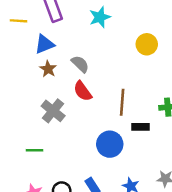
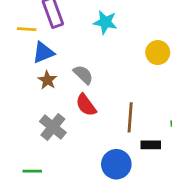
cyan star: (100, 17) -> (105, 22), turned 30
yellow line: (19, 21) -> (27, 29), moved

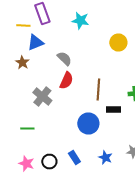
brown star: (47, 80) -> (22, 62), moved
red semicircle: (86, 105) -> (66, 80), turned -120

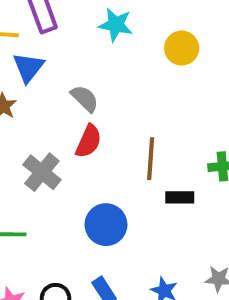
blue triangle: (35, 42) -> (28, 67), turned -30
yellow circle: (118, 42) -> (182, 48), moved
blue circle: (88, 124) -> (106, 225), moved

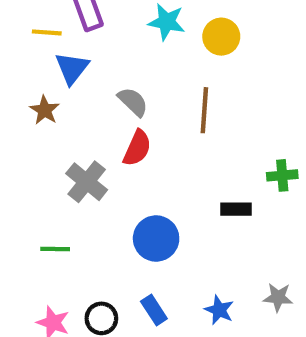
yellow circle: (182, 48) -> (221, 37), moved
brown line: (151, 159) -> (204, 110), moved

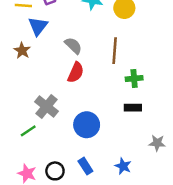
green cross: (282, 175) -> (134, 79), moved
gray cross: (87, 182) -> (46, 106), moved
green line: (55, 249) -> (28, 131), turned -35
gray star: (278, 297) -> (157, 143), moved

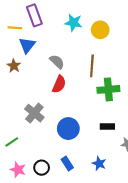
green cross: (134, 79) -> (108, 89), size x1.5
black rectangle: (133, 108) -> (107, 126), moved
green line: (28, 131) -> (12, 142), moved

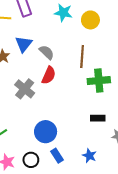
blue triangle: (27, 45) -> (24, 44), moved
gray cross: (34, 113) -> (25, 89), moved
blue circle: (68, 129) -> (46, 132), moved

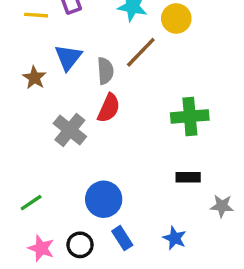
gray semicircle: (47, 52) -> (105, 71), turned 42
brown line: (82, 57) -> (141, 52), moved, turned 40

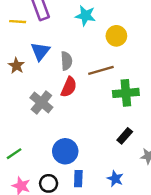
yellow circle: (176, 18) -> (116, 36), moved
brown line: (141, 52) -> (101, 70), moved, turned 30
black rectangle: (188, 177) -> (125, 136), turned -49
blue rectangle: (122, 238) -> (78, 179), turned 35

